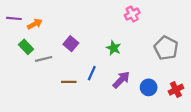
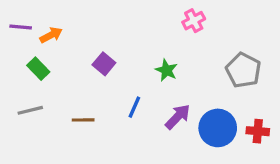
gray line: (44, 59) -> (30, 110), moved
brown line: (69, 82) -> (83, 120), moved
blue circle: (149, 87) -> (218, 128), size x1.5
red cross: (176, 90) -> (258, 131), turned 32

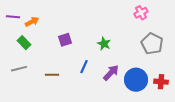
pink cross: (194, 21) -> (141, 13), moved
purple square: (104, 64) -> (65, 40), turned 32

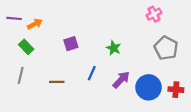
gray line: (19, 69) -> (21, 75), turned -63

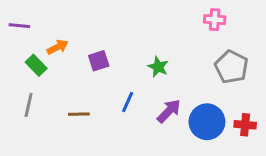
pink cross: (154, 14) -> (215, 20), turned 32
orange arrow: (35, 24) -> (57, 47), moved

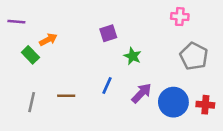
purple square: (99, 61) -> (108, 33), moved
gray line: (29, 105) -> (32, 102), moved

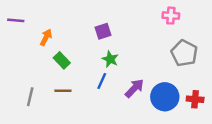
orange arrow: (48, 40) -> (46, 37), turned -35
green rectangle: (30, 55) -> (62, 60), moved
green star: (133, 56) -> (110, 59), moved

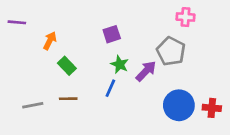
gray pentagon: (184, 53) -> (171, 51), moved
purple arrow: (134, 88) -> (146, 71), moved
gray line: (30, 97) -> (33, 105), turned 66

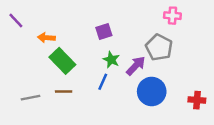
purple line: (17, 22) -> (16, 20), turned 42
orange arrow: (50, 41) -> (46, 38), turned -112
green rectangle: (67, 66) -> (62, 61), size x1.5
blue circle: (179, 105) -> (152, 91), moved

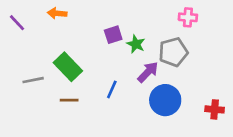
orange arrow: (46, 38) -> (57, 13), moved
gray pentagon: (159, 47) -> (173, 52), turned 30
green star: (111, 60) -> (136, 44), moved
gray line: (30, 98) -> (33, 80), moved

